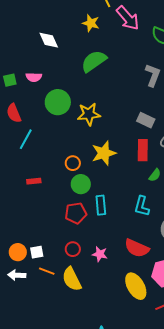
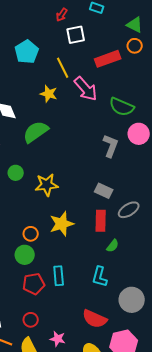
green semicircle: (94, 61) -> (36, 132), moved
green circle: (58, 102) -> (16, 173), size x0.6
green circle: (81, 184) -> (25, 255), moved
pink star: (100, 254) -> (58, 339), moved

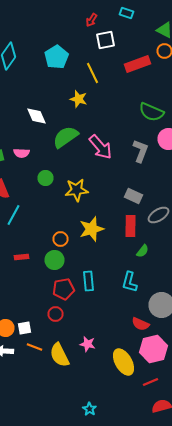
pink arrow: (86, 89) -> (100, 147), moved
red semicircle: (95, 319) -> (140, 324), moved, size x0.7
red circle: (31, 320) -> (56, 314), moved

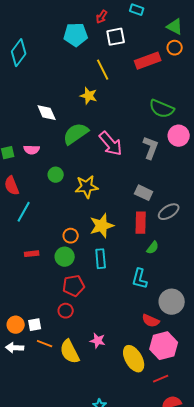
cyan pentagon: (56, 57) -> (76, 35), moved, turned 30
cyan rectangle: (88, 281) -> (101, 259), moved

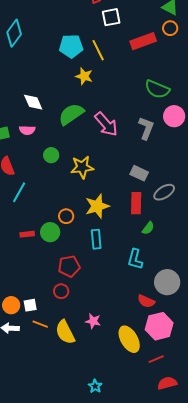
cyan pentagon: (76, 35) -> (71, 46), moved
white diamond: (47, 113) -> (33, 102), moved
green circle: (65, 257) -> (50, 232), moved

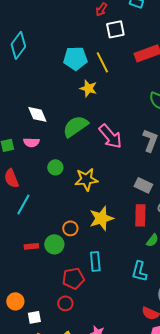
cyan rectangle: (96, 239) -> (95, 261), moved
orange circle: (11, 305) -> (15, 301), moved

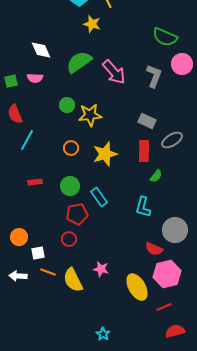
green circle: (55, 167) -> (67, 105), moved
orange circle: (70, 228) -> (71, 148), moved
green circle: (54, 244) -> (70, 186), moved
cyan rectangle: (95, 261) -> (99, 197), turned -30

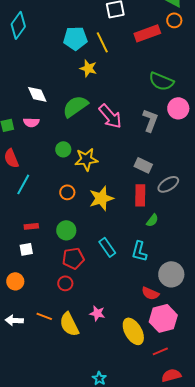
cyan rectangle: (99, 197) -> (107, 247), moved
white square: (38, 253) -> (26, 249), moved

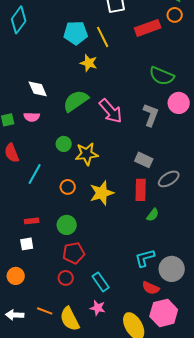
cyan line: (23, 184) -> (35, 174), moved
cyan rectangle: (107, 247) -> (101, 282), moved
cyan L-shape: (139, 251) -> (145, 258), moved, turned 60

